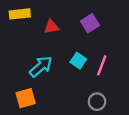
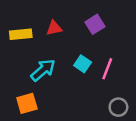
yellow rectangle: (20, 14) -> (21, 34), moved
gray circle: (97, 102) -> (118, 107), moved

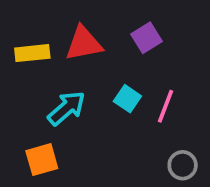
red triangle: (54, 28) -> (84, 44), size x1.5

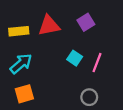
cyan arrow: (67, 108) -> (21, 64), moved
gray circle: (183, 165) -> (89, 97), moved

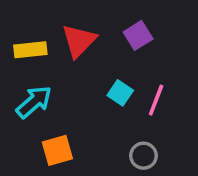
red triangle: (49, 26) -> (79, 41), turned -35
orange square: (24, 94) -> (57, 150), moved

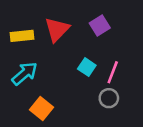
orange square: (57, 150) -> (41, 109), turned -35
gray circle: (143, 156) -> (109, 98), moved

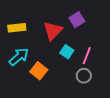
red triangle: (57, 29) -> (53, 31), moved
orange square: (41, 109) -> (39, 71), moved

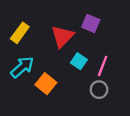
purple square: (77, 20) -> (91, 23), turned -35
yellow rectangle: (17, 28) -> (20, 33), turned -48

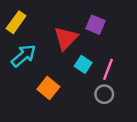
yellow rectangle: (20, 33) -> (16, 22), moved
cyan arrow: (22, 67) -> (24, 56), moved

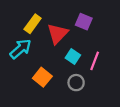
yellow rectangle: (16, 22) -> (33, 24), moved
gray circle: (104, 94) -> (76, 83), moved

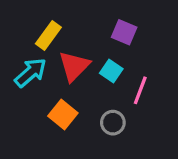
red triangle: (58, 34) -> (74, 66), moved
cyan square: (73, 56) -> (111, 71), moved

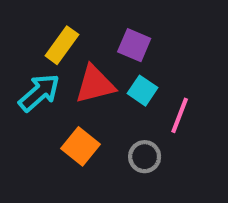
purple square: (124, 32) -> (134, 45), moved
red triangle: (74, 66) -> (95, 84), turned 32

